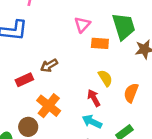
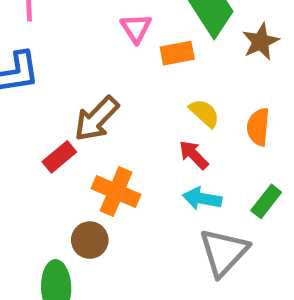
brown arrow: (49, 65) -> (97, 119), size x1.5

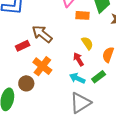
brown arrow: (97, 119) -> (42, 34), turned 70
green rectangle: (266, 201) -> (99, 77), moved

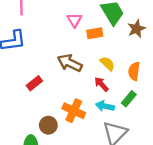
brown arrow: (42, 34) -> (70, 63), moved
orange cross: (42, 66) -> (74, 111), moved

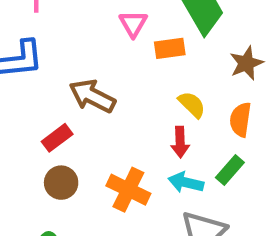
brown star: (136, 29) -> (246, 63), moved
brown arrow: (70, 63) -> (92, 96), moved
red arrow: (101, 84) -> (180, 142), turned -140
brown circle: (48, 125) -> (61, 183), moved

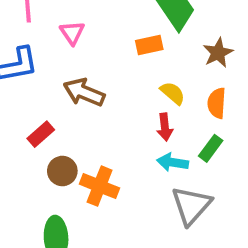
pink triangle: (133, 24) -> (72, 33), moved
red rectangle: (57, 138) -> (41, 134), moved
orange cross: (128, 190) -> (99, 186), moved

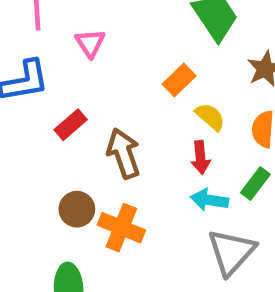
orange rectangle: (149, 45) -> (179, 80), moved, turned -32
brown arrow: (84, 92) -> (124, 153), moved, turned 48
red rectangle: (41, 134) -> (71, 125), moved

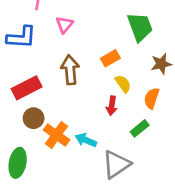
red rectangle: (71, 125) -> (27, 88), moved, size x1.5
brown arrow: (124, 153) -> (70, 70), moved
cyan arrow: (209, 200) -> (86, 140), moved

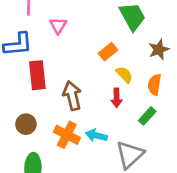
brown arrow: (70, 70) -> (72, 96), moved
red rectangle: (27, 88) -> (37, 75), moved, turned -60
brown circle: (34, 118) -> (26, 124), moved

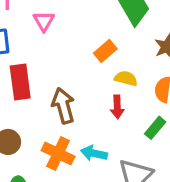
yellow semicircle: (124, 75) -> (126, 78), turned -30

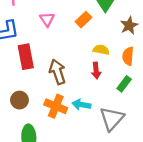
pink triangle: (44, 21) -> (47, 19), moved
orange rectangle: (105, 51) -> (84, 20), moved

